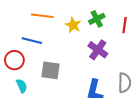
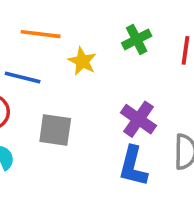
yellow star: (73, 25) -> (82, 61), moved
purple cross: (98, 50) -> (138, 119), moved

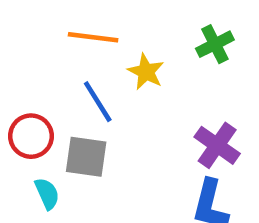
blue line: (23, 78) -> (98, 102), moved, turned 44
gray square: (55, 130) -> (86, 157), moved

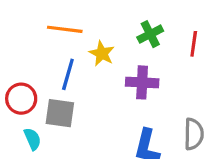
blue line: (98, 102) -> (68, 74), turned 48
purple cross: (217, 145) -> (142, 82), moved, turned -32

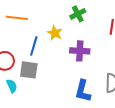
orange line: (65, 29) -> (17, 18), moved
green cross: (150, 34) -> (78, 14), moved

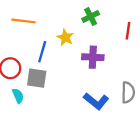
blue L-shape: (83, 91) -> (96, 101), turned -65

